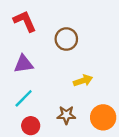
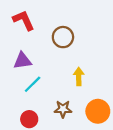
yellow arrow: (83, 81) -> (79, 76), turned -72
cyan line: (24, 98) -> (33, 84), moved

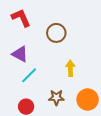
purple triangle: (22, 61) -> (20, 54), turned 36

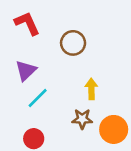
purple triangle: (20, 54) -> (26, 70), turned 48
brown star: (56, 97) -> (82, 119), moved

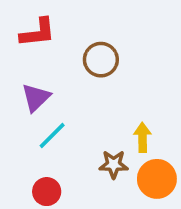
red L-shape: (27, 23) -> (38, 33), turned 108
yellow arrow: (91, 89) -> (142, 137), moved

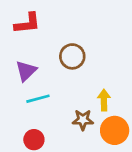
brown circle: (101, 60) -> (72, 56), moved
cyan line: (52, 136) -> (38, 99), turned 30

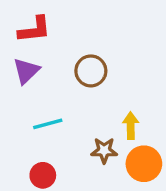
purple triangle: (26, 71) -> (26, 71), moved

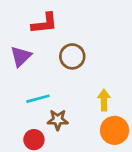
red L-shape: (34, 29) -> (45, 23), moved
brown star: (104, 150) -> (58, 120), moved

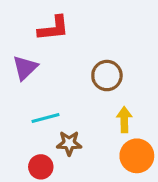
brown circle: (72, 56) -> (107, 76), moved

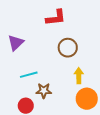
red L-shape: (53, 28) -> (56, 18), moved

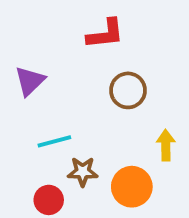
yellow arrow: (79, 76) -> (166, 145), moved
orange circle: (87, 99) -> (132, 187), moved

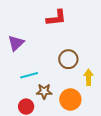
brown circle: (128, 90) -> (68, 59), moved

